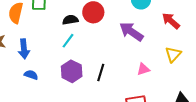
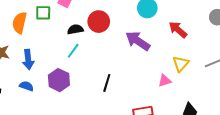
pink triangle: (143, 69) -> (165, 81), moved
purple hexagon: (72, 71) -> (59, 80), moved
blue semicircle: (31, 75) -> (26, 86), moved

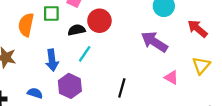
red circle: (99, 22) -> (99, 21), moved
black semicircle: (75, 29) -> (77, 30), moved
blue arrow: (28, 60) -> (52, 60), moved
pink triangle: (165, 81) -> (171, 77), moved, turned 48

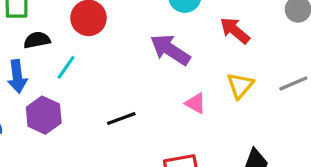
black semicircle: (77, 30) -> (37, 40), moved
black line: (122, 88) -> (121, 118), turned 54

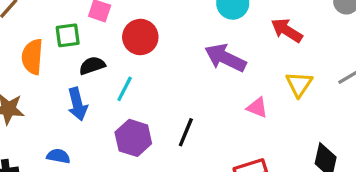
purple hexagon: (44, 115) -> (133, 138), moved
black line: (121, 118) -> (186, 132), turned -40

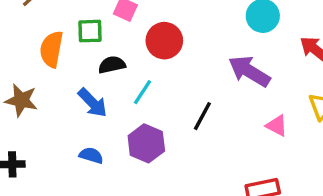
blue arrow: (77, 104) -> (93, 103), turned -36
black line: (186, 132) -> (202, 116), moved
blue semicircle: (58, 156) -> (91, 155), moved

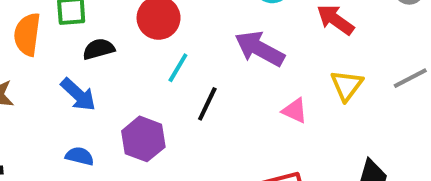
cyan line: (143, 92) -> (178, 68), moved

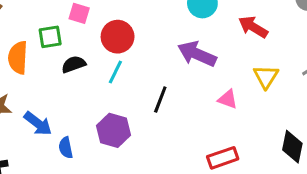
cyan line: (178, 68) -> (115, 72), moved
blue arrow: (78, 95) -> (38, 124), moved
blue semicircle: (80, 156) -> (66, 148), turned -110

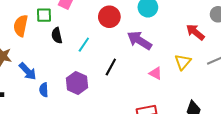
red arrow: (253, 27) -> (195, 32), moved
red circle: (118, 37) -> (109, 17), moved
black semicircle: (74, 64) -> (57, 35), turned -91

